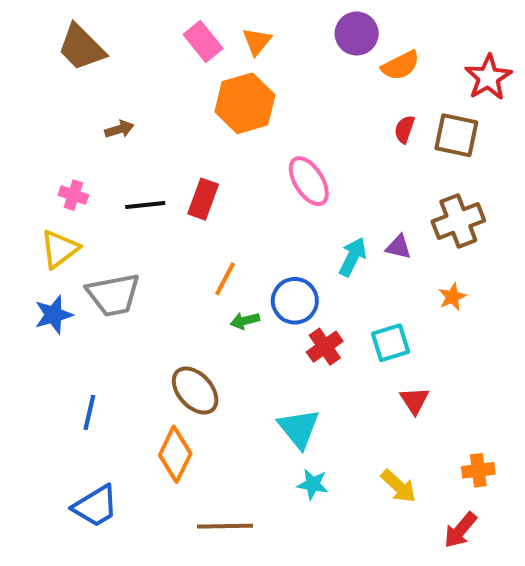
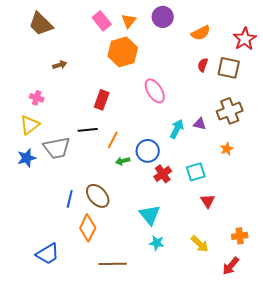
purple circle: (357, 34) -> (163, 17), moved
black line: (145, 205) -> (88, 130), moved
blue line: (89, 412) -> (70, 199), moved

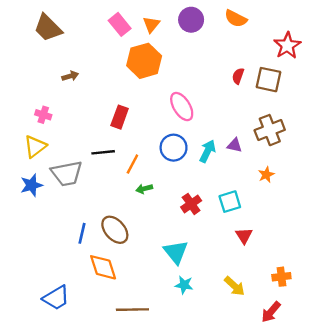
orange semicircle: (201, 33) -> (236, 19), moved, turned 54
blue circle: (148, 151) -> (174, 148), moved
orange diamond: (88, 228) -> (103, 267), turned -44

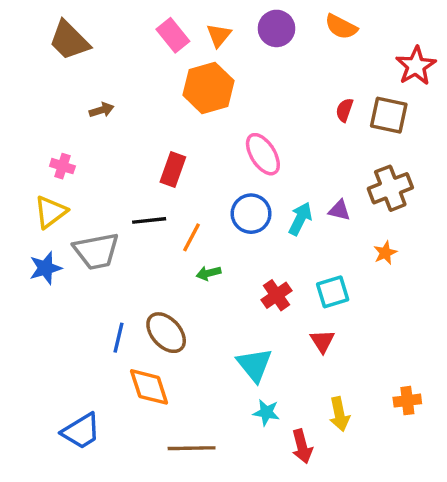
red triangle: (244, 236) -> (322, 341), moved
yellow arrow: (235, 286) -> (339, 414), turned 35
red arrow: (271, 312) -> (302, 446), moved, turned -55

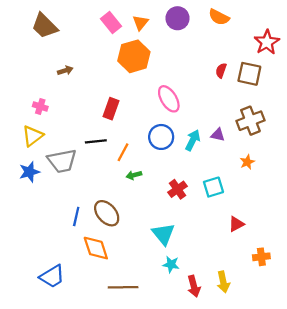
red triangle: (322, 341) -> (236, 224), moved, turned 35
yellow arrow: (339, 414) -> (223, 282), moved

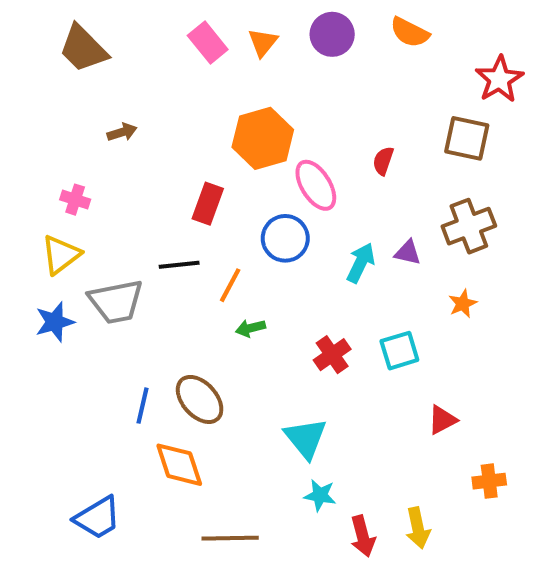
orange hexagon: (134, 56) -> (263, 138), moved
red semicircle: (221, 71) -> (383, 161), moved
blue circle: (161, 137) -> (285, 238), moved

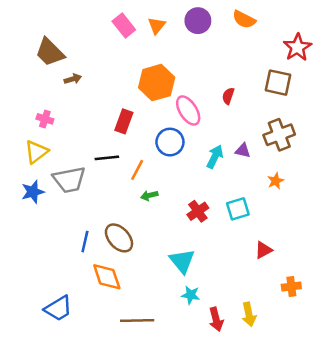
brown trapezoid: (83, 49) -> (50, 52), moved

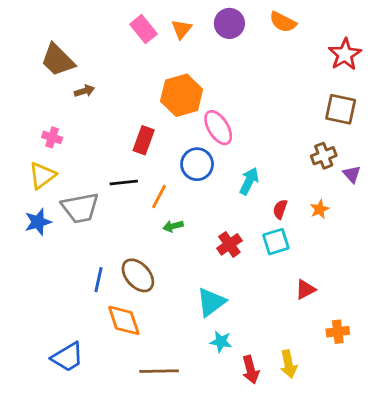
brown square: (278, 83) -> (341, 109), moved
red semicircle: (228, 96) -> (280, 209), moved
brown cross: (279, 135) -> (324, 156), size x0.7
purple triangle: (243, 151) -> (352, 174), moved, turned 35
cyan triangle: (182, 261) -> (211, 302), turned 32

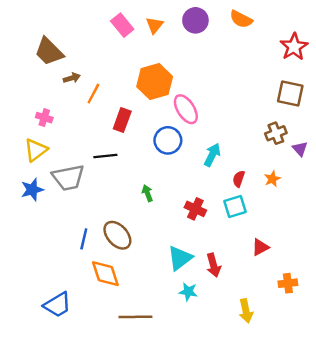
orange line: (159, 197) -> (93, 94), moved
green arrow: (173, 226) -> (147, 193), turned 84
red cross: (229, 244) -> (195, 209), turned -30
red arrow: (251, 370) -> (213, 265), moved

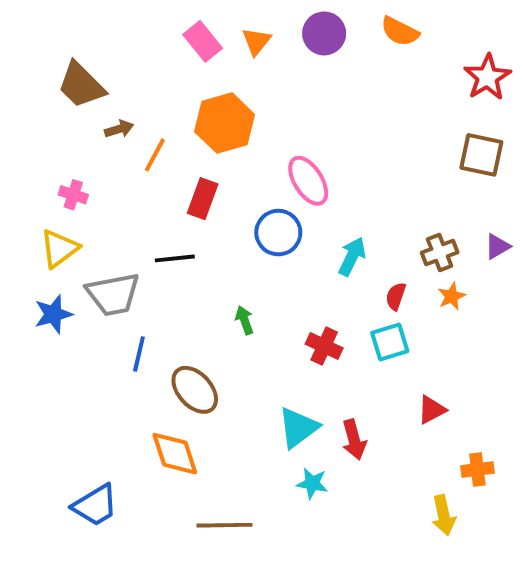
orange hexagon: (155, 82) -> (225, 123), moved
brown cross: (276, 133) -> (440, 252), moved
purple triangle: (300, 149) -> (497, 246), turned 42
blue line: (84, 239) -> (139, 354), moved
yellow arrow: (246, 311) -> (444, 515), moved

